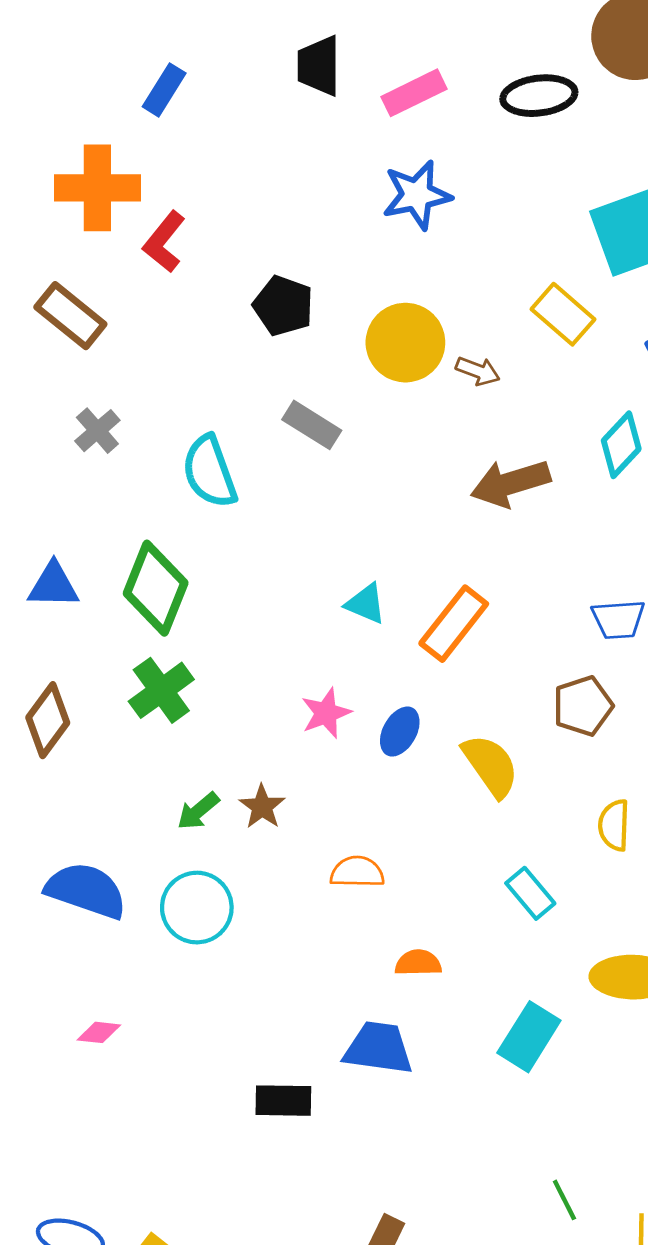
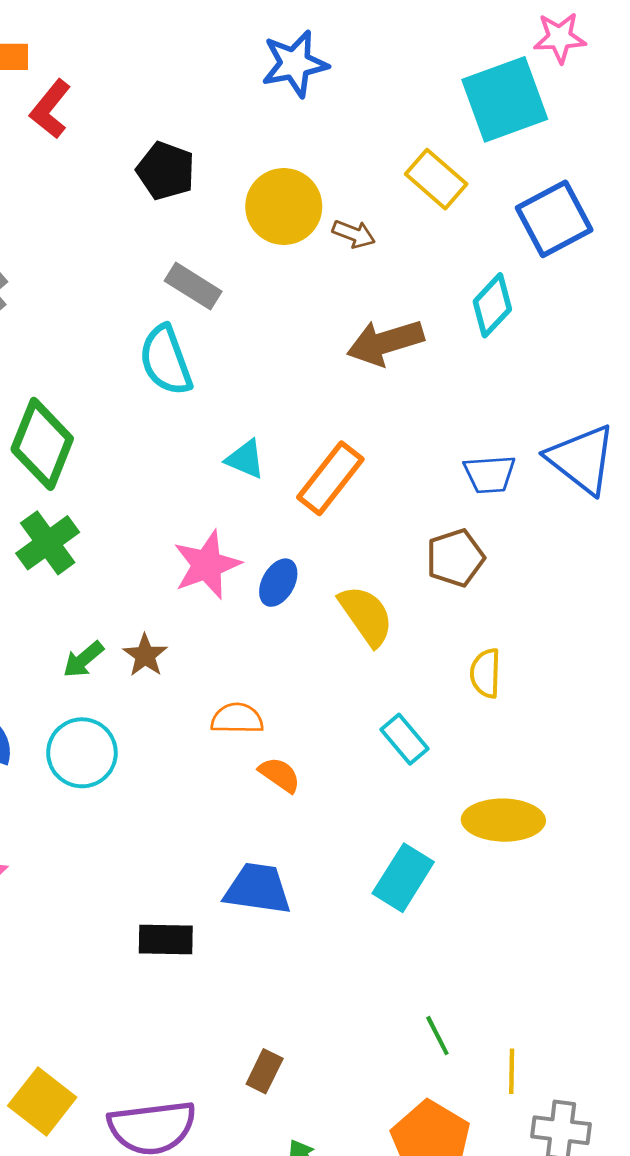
cyan semicircle: (210, 472) -> (166, 360), moved
pink star: (326, 713) -> (207, 565), size x1.4
orange semicircle: (418, 963) -> (280, 775), moved, turned 36

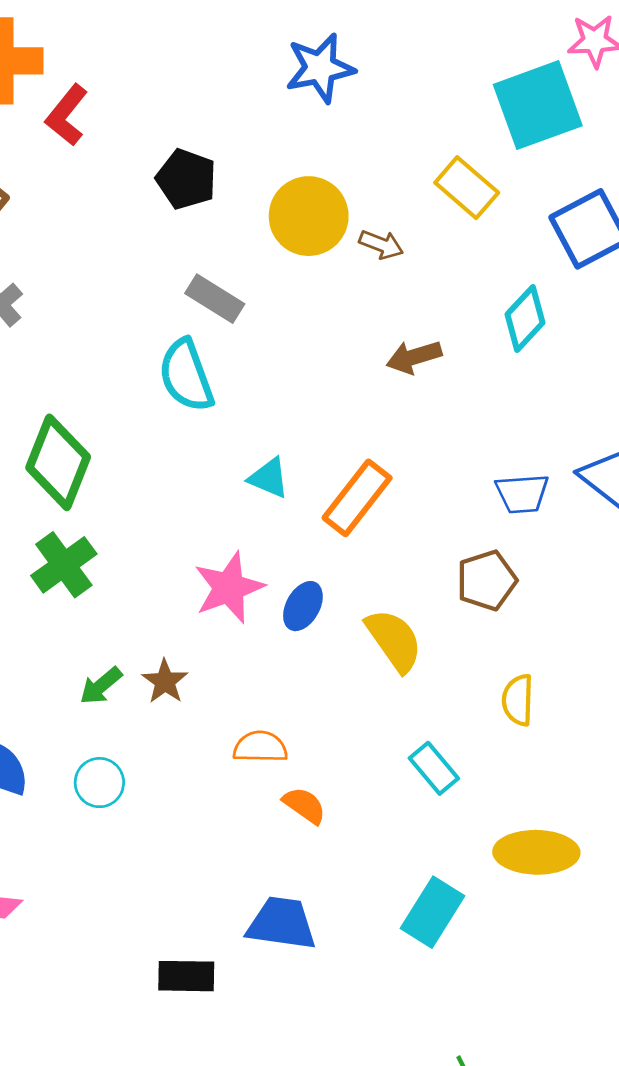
brown arrow: (385, 342) -> (414, 357), size x0.7
cyan circle: (82, 753) -> (99, 783), size x0.7

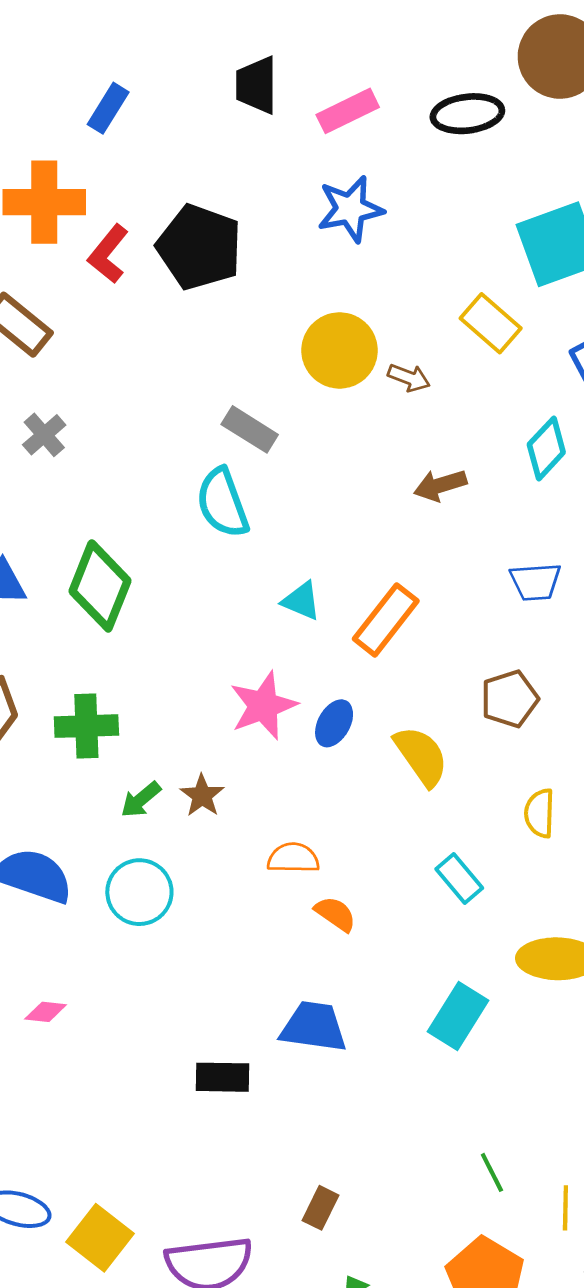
black pentagon: (186, 179) -> (199, 247), moved, size x1.5
blue trapezoid: (522, 494) -> (535, 582), moved
green cross: (64, 565) -> (86, 726), moved, turned 34
cyan circle: (99, 783) -> (139, 892), size x1.4

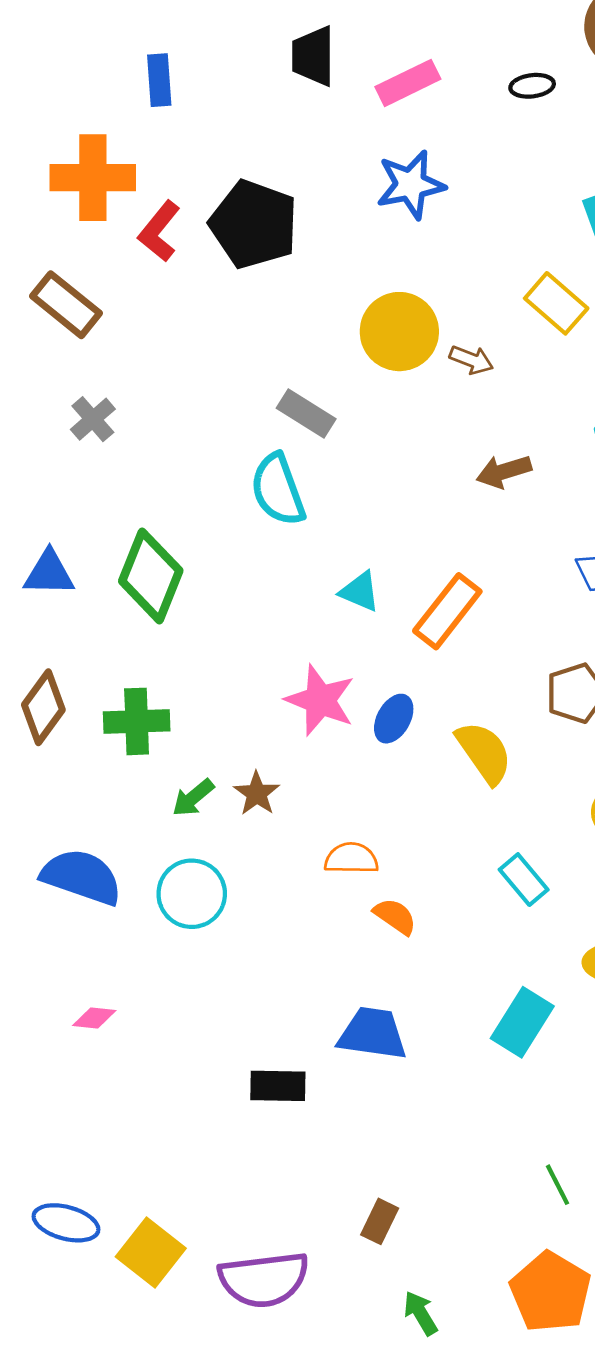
blue rectangle: (108, 108) -> (159, 80), turned -36
black ellipse: (467, 114) -> (532, 86), size x0.6
pink star: (263, 706) -> (320, 700), turned -30

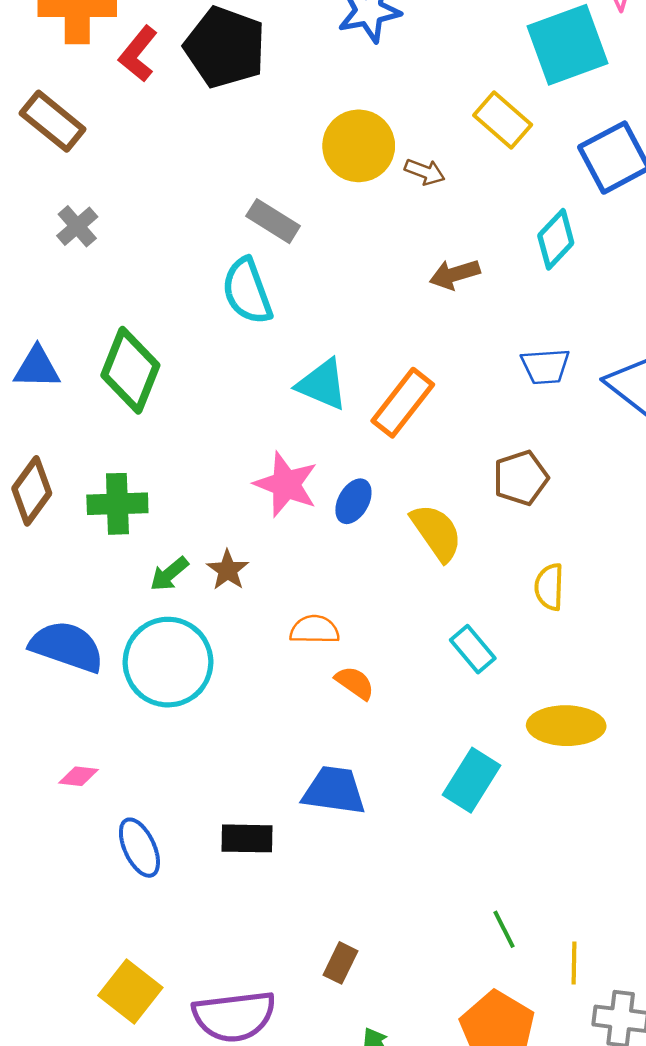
cyan triangle: (360, 591) -> (322, 385), size x1.4
cyan circle: (192, 894) -> (168, 662), size x1.4
blue ellipse: (66, 1223) -> (139, 848), moved, turned 50

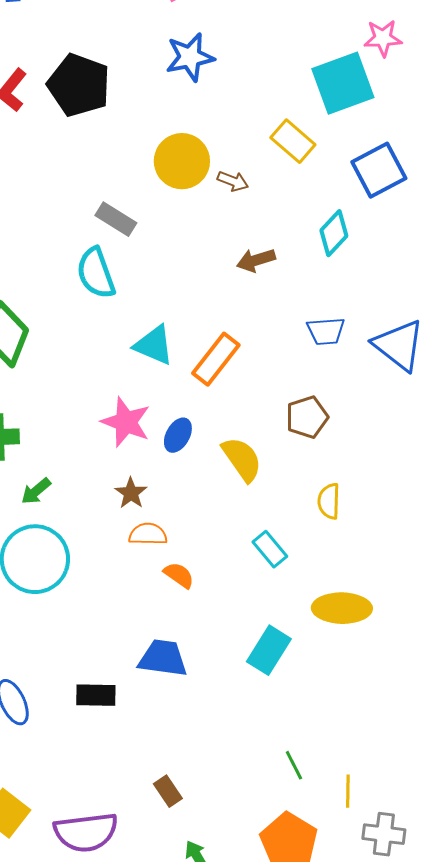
brown star: (228, 570) -> (131, 493), moved
brown rectangle: (340, 963) -> (168, 791), turned -60

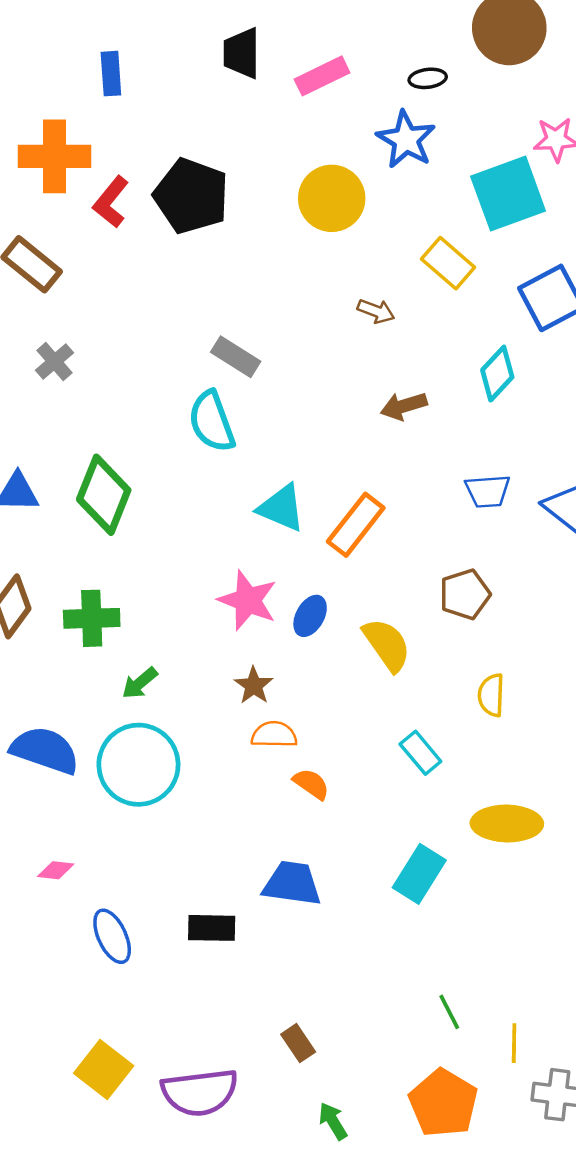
blue star: (190, 57) -> (406, 140), moved, turned -30
yellow circle: (182, 161) -> (332, 198), moved

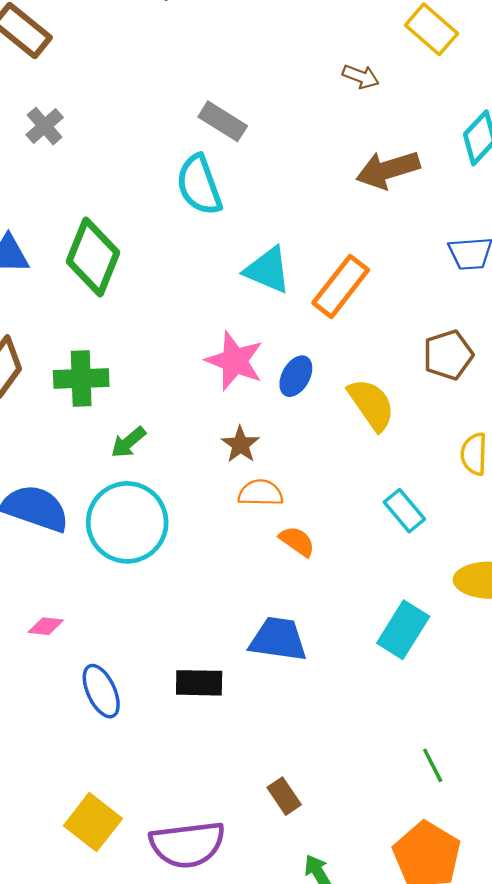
brown arrow: (404, 406) -> (388, 170), size x1.4

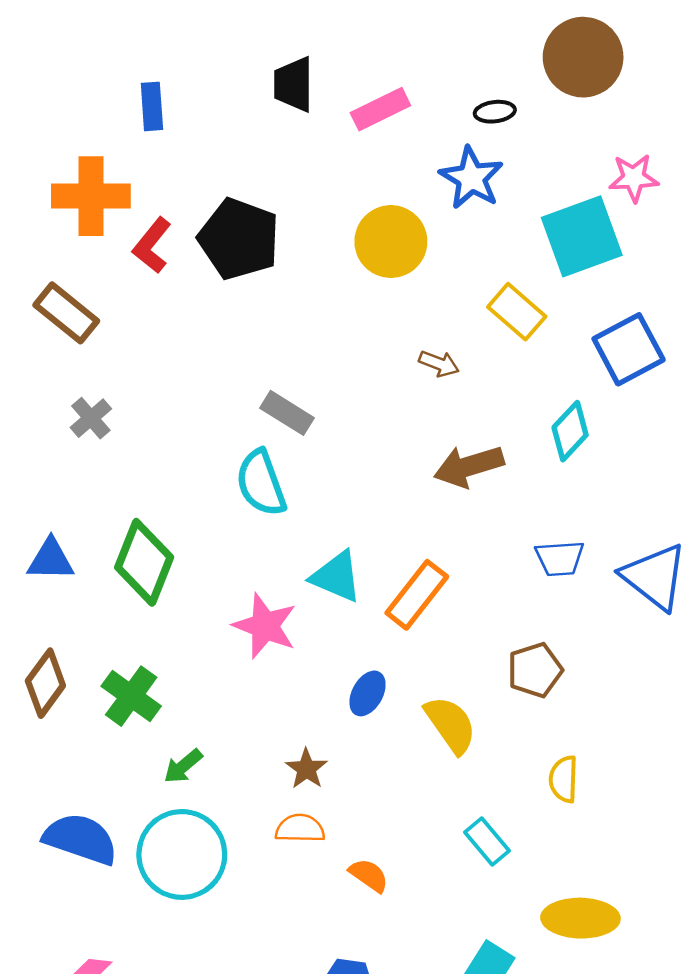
pink star: (235, 361) -> (265, 626), moved
green cross: (81, 378) -> (131, 696), turned 38
orange semicircle: (260, 493) -> (300, 829), moved

